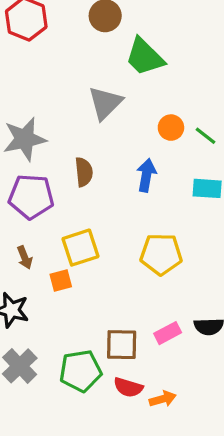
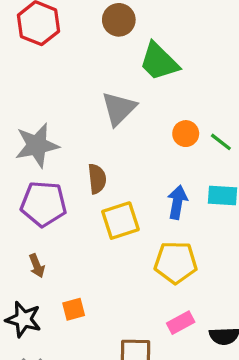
blue arrow: (146, 175) -> (177, 202), moved
yellow square: (81, 248) -> (120, 221), moved
orange square: (61, 280) -> (74, 309), moved
pink rectangle: (168, 333) -> (181, 323), moved

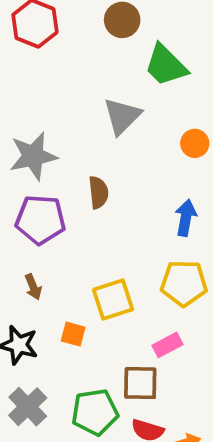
yellow square: (120, 221) -> (113, 300), moved
orange square: (74, 309) -> (73, 334), turned 30
pink rectangle: (181, 323) -> (168, 345), moved

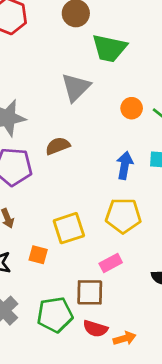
green trapezoid: (166, 65) -> (109, 48), turned -33
brown semicircle: (99, 192) -> (58, 146), turned -105

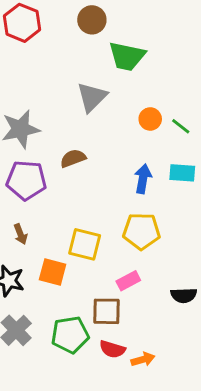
yellow square: (69, 228) -> (85, 244), turned 32
orange square: (38, 255) -> (53, 272), size x1.4

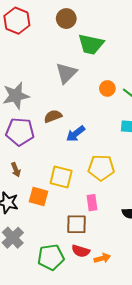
blue arrow: (143, 179) -> (76, 134), moved, turned -138
pink rectangle: (128, 281) -> (92, 203), turned -70
green pentagon: (70, 335) -> (51, 257), moved

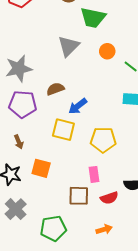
orange circle: (107, 88) -> (107, 51), moved
yellow square: (61, 177) -> (63, 130), moved
red semicircle: (81, 251) -> (109, 198), moved, turned -36

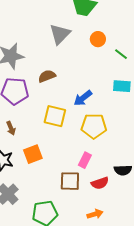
blue arrow: (78, 106) -> (83, 98), moved
orange square: (41, 168) -> (33, 154), turned -36
pink rectangle: (94, 174) -> (85, 160), turned 35

